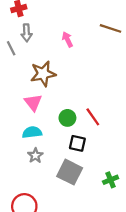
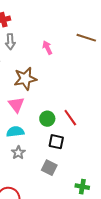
gray square: (70, 172) -> (49, 168), size x0.7
green cross: (111, 180) -> (82, 187), moved, turned 32

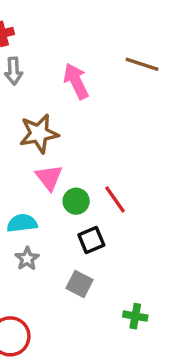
pink arrow: (47, 48) -> (76, 81), size x1.5
pink triangle: (16, 105) -> (49, 177), moved
black square: (56, 142) -> (91, 240), turned -35

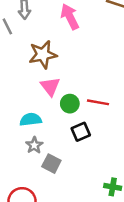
red line: (115, 199) -> (98, 102), turned -45
gray square: (79, 284) -> (51, 164), moved

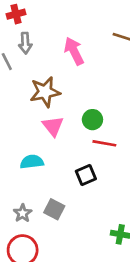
green circle: (70, 104) -> (92, 120), moved
gray star: (34, 145) -> (23, 213), moved

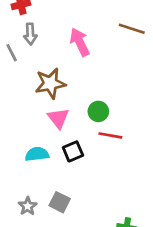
black square: (86, 175) -> (73, 151), moved

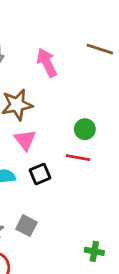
green circle: (98, 111) -> (85, 129), moved

